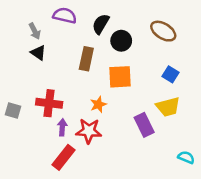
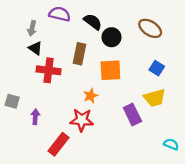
black semicircle: (101, 24) -> (93, 22), turned 96
gray arrow: (35, 31) -> (32, 28), turned 40
red cross: (49, 103) -> (49, 70), moved
purple arrow: (62, 127) -> (35, 117), moved

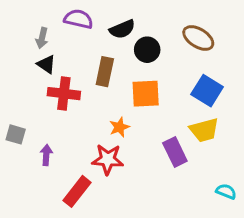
black semicircle: (93, 22) -> (122, 29), turned 120
blue square: (157, 68) -> (207, 91), size x1.5

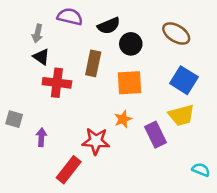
orange star: (119, 127) -> (123, 119), moved

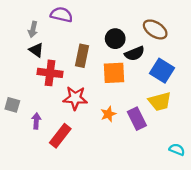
black semicircle: (109, 26) -> (135, 53), moved
orange star: (123, 119) -> (108, 114), moved
red star: (96, 141) -> (75, 98), moved
red rectangle: (69, 170) -> (60, 136), moved

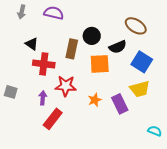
gray arrow: (33, 29) -> (22, 12), moved
black circle: (115, 39) -> (92, 36), moved
purple arrow: (36, 121) -> (43, 98), moved

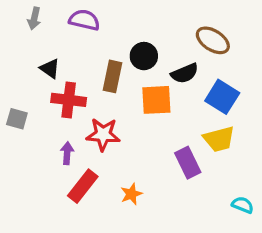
gray square: (11, 92) -> (17, 119), moved
orange star: (95, 100) -> (131, 194), moved

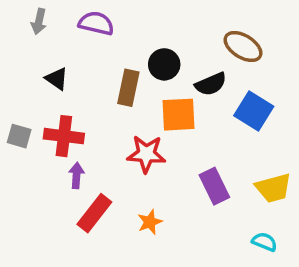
red cross: (69, 100) -> (64, 136), moved
red star: (103, 134) -> (146, 154), moved
yellow trapezoid: (219, 139) -> (273, 188), moved
cyan semicircle: (243, 205) -> (264, 242), moved

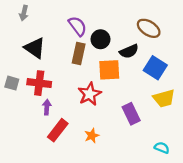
purple semicircle: (96, 23) -> (77, 26), moved, turned 40
black triangle: (57, 79) -> (35, 48), size x1.5
red star: (146, 154) -> (90, 94), turned -30
yellow trapezoid: (273, 188) -> (164, 98), moved

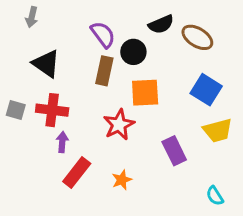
black semicircle: (129, 51) -> (161, 24), moved
cyan semicircle: (162, 148) -> (215, 196), turned -144

